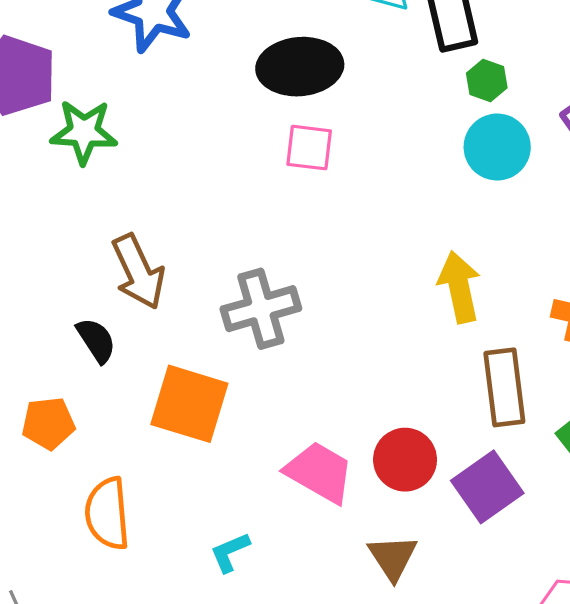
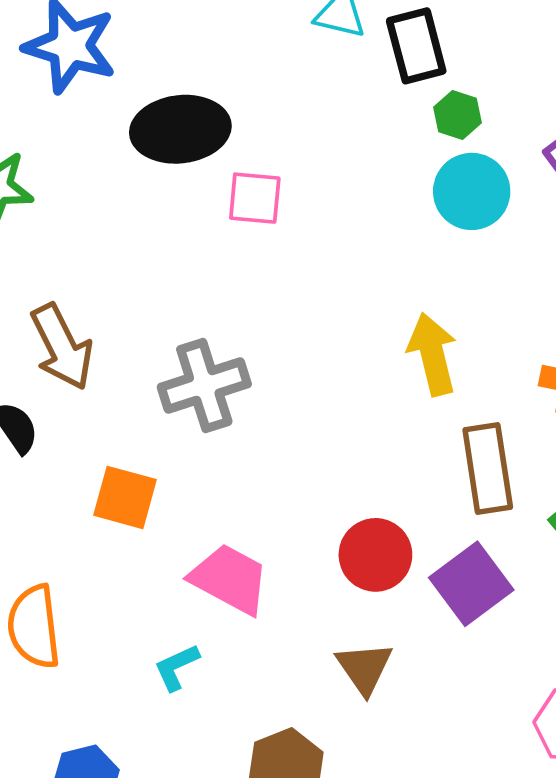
black ellipse: (300, 67) -> (180, 129), moved
orange square: (189, 404) -> (125, 497), size x0.7
pink trapezoid: (319, 472) -> (230, 579), moved

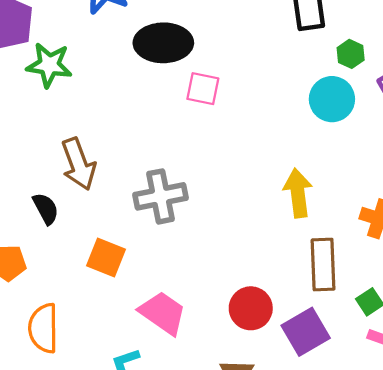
green hexagon: (457, 115) -> (351, 54), moved

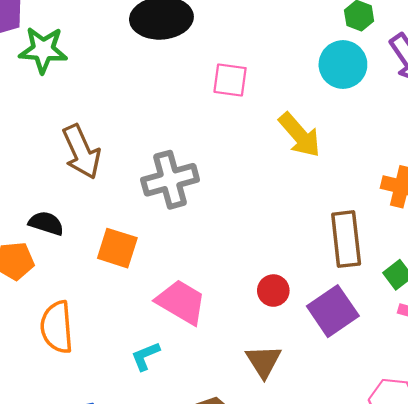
pink square: (203, 89) -> (230, 80), moved
yellow arrow: (298, 193) -> (300, 135), moved, turned 150
black semicircle: (46, 209) -> (46, 223), moved, turned -40
red circle: (251, 308) -> (273, 291), size x0.7

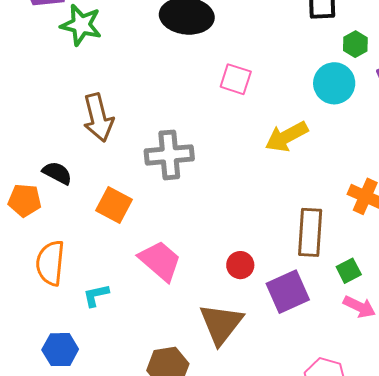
yellow arrow: (300, 135) -> (286, 137), turned 93
cyan L-shape: (145, 356) -> (96, 295), moved
brown triangle: (263, 361) -> (221, 324), size x1.4

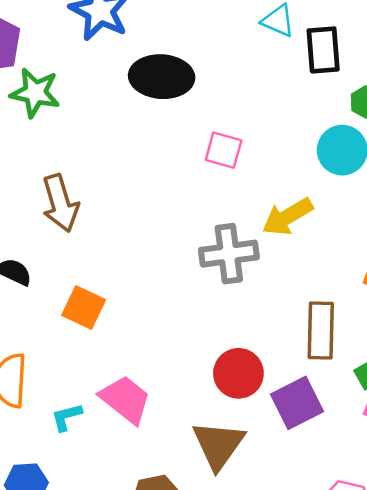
gray cross: (169, 155) -> (229, 254), moved
pink trapezoid: (160, 261) -> (125, 399), moved
red circle: (240, 265) -> (238, 373), size x1.5

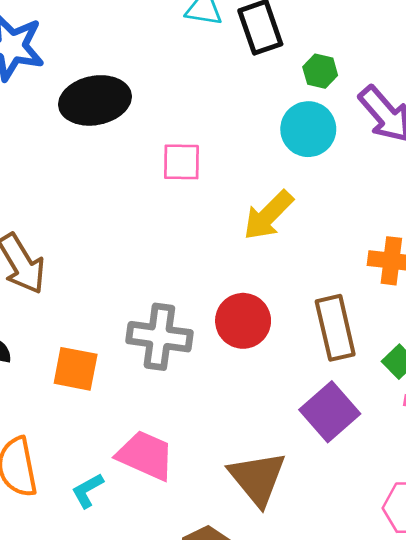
gray cross: (229, 254) -> (159, 337), moved, turned 30
red circle: (238, 373) -> (243, 321), moved

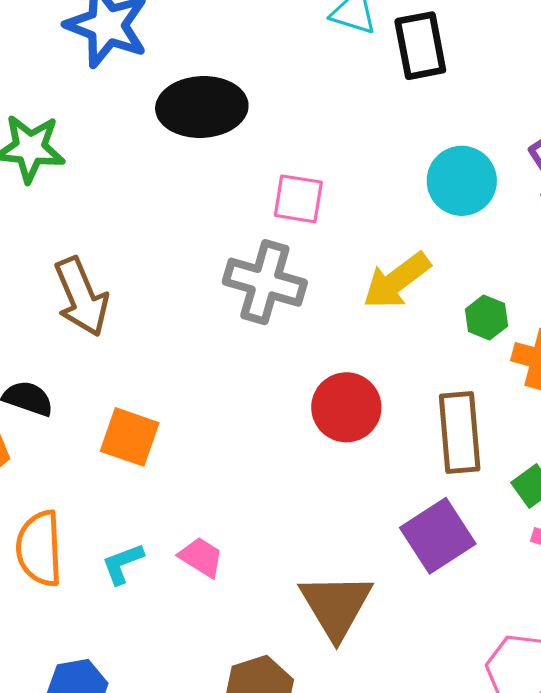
green hexagon: (320, 71) -> (487, 318), moved
gray cross: (159, 337) -> (265, 282), moved
pink trapezoid: (146, 455) -> (201, 557), size x0.6
cyan L-shape: (87, 490) -> (123, 564), moved

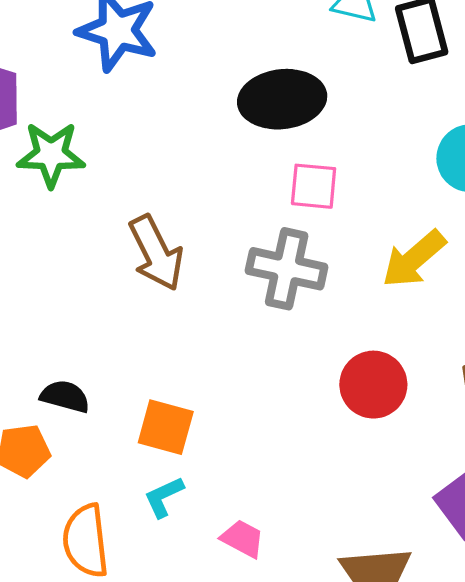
black ellipse: (202, 107) -> (282, 99), moved
brown arrow: (81, 297) -> (156, 253), moved
cyan L-shape: (123, 564) -> (164, 497), moved

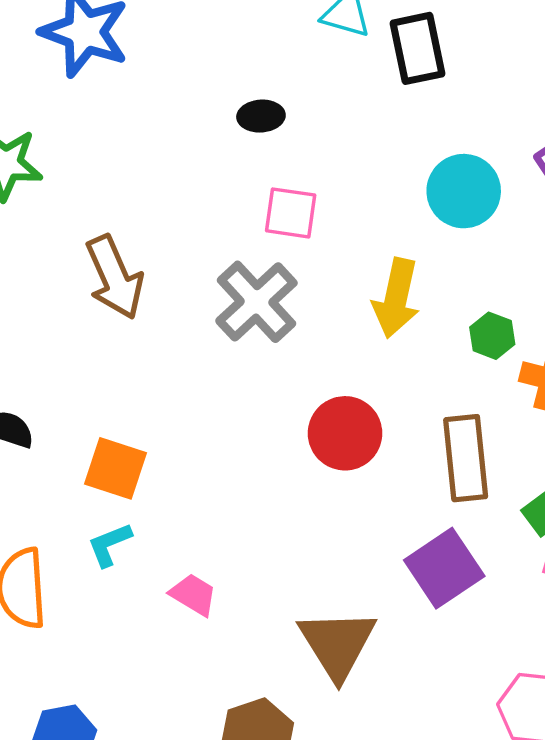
black ellipse: (282, 99) -> (261, 116), size x0.5
yellow arrow: (414, 259) -> (396, 298), turned -40
gray cross: (287, 269) -> (256, 302), turned 32

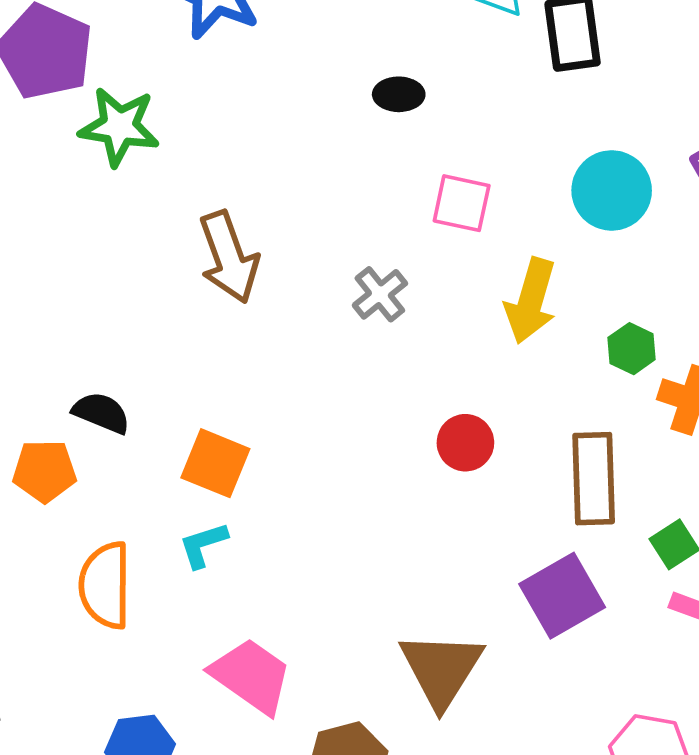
pink square: (291, 213) -> (462, 203), moved
gray cross: (256, 302) -> (380, 294), size x0.6
red circle: (345, 433) -> (465, 443), size x0.7
pink trapezoid: (193, 595) -> (251, 676), moved, size x1.6

